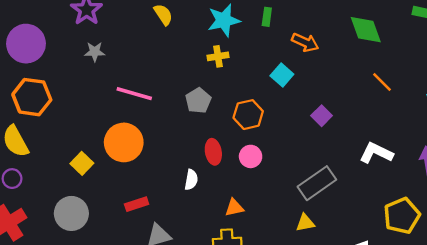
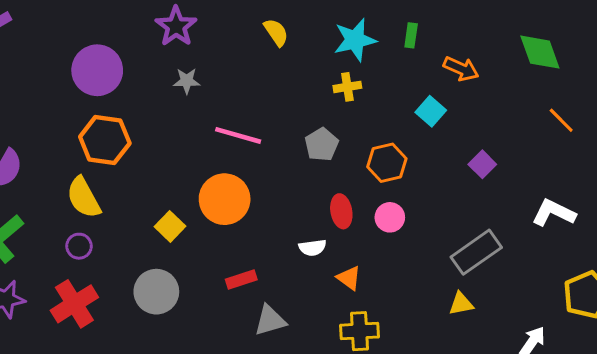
white semicircle: (191, 180) -> (313, 248), turned 72
orange triangle: (234, 208) -> (349, 278), moved, turned 48

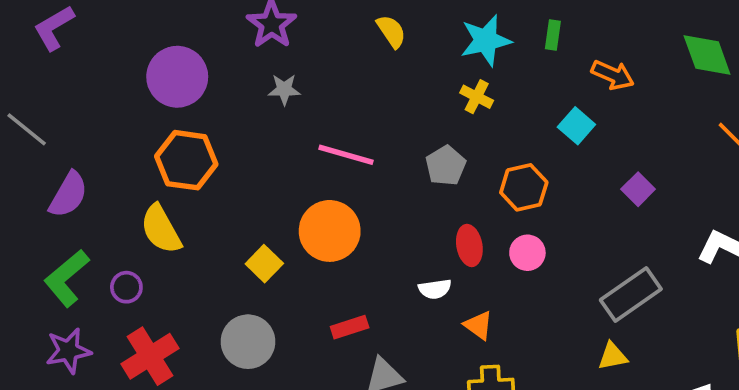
yellow cross: (347, 87) -> (477, 97), turned 36
purple circle: (79, 246) -> (126, 287), moved

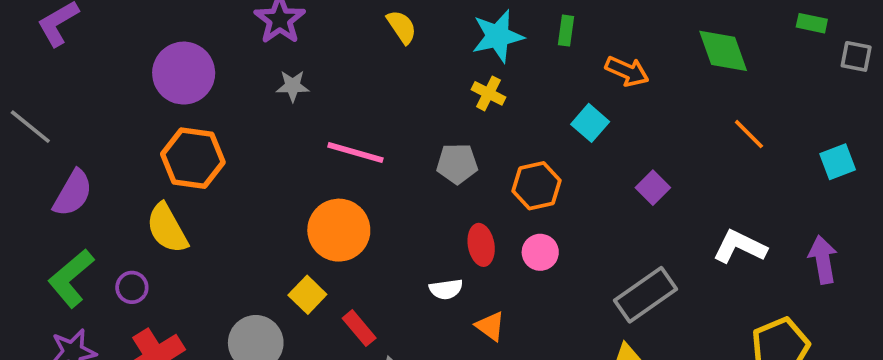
gray pentagon: (446, 166) -> (457, 164), turned 30
yellow square: (264, 264) -> (307, 295), moved
red rectangle: (350, 327) -> (359, 328), turned 68

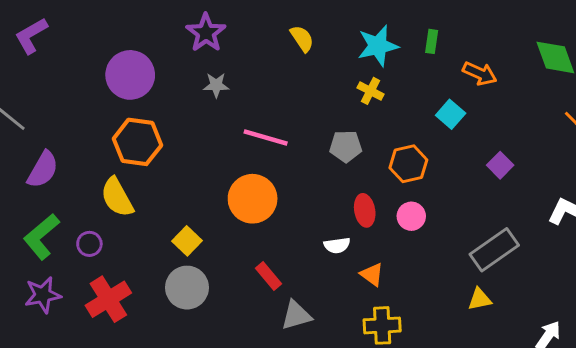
yellow square: (307, 295) -> (187, 241), moved

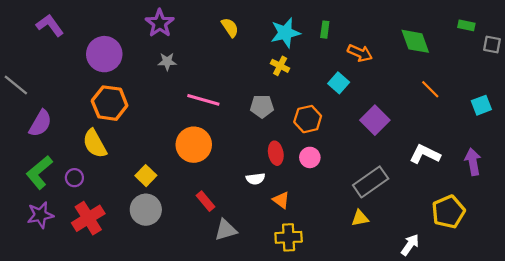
purple L-shape: (31, 36) -> (50, 25), moved, turned 84
purple square: (500, 165) -> (375, 120), size x1.5

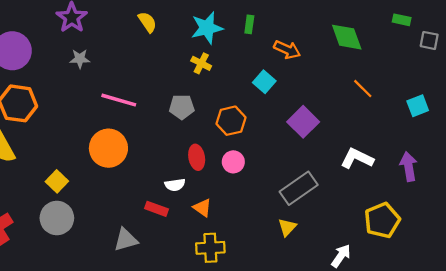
red rectangle: (205, 201) -> (157, 209), moved, turned -30
yellow triangle: (360, 218) -> (287, 227), turned -36
gray triangle: (226, 230) -> (126, 240), moved

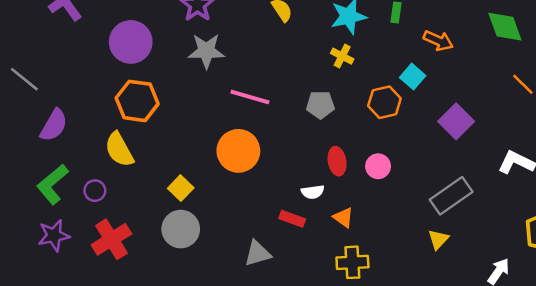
gray star: (80, 59) -> (206, 51), size x1.6
orange hexagon: (231, 121) -> (384, 102), moved

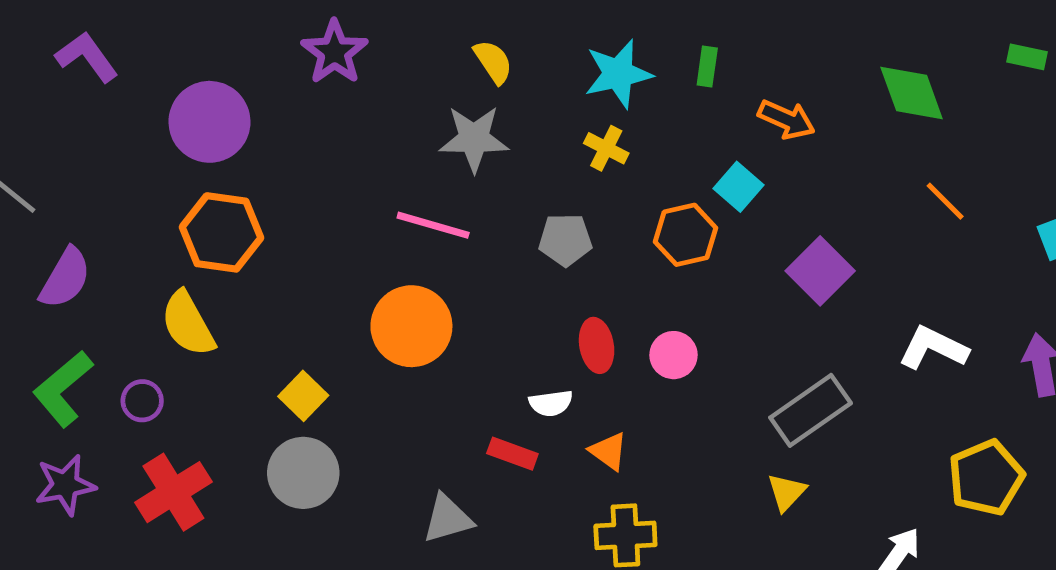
gray star: (206, 51) -> (474, 139), moved

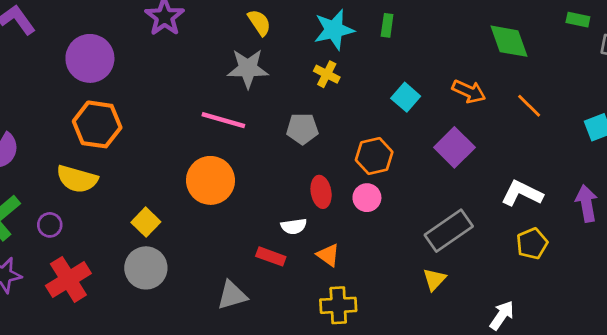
orange arrow: (787, 119) -> (469, 91), moved
orange hexagon: (686, 235) -> (374, 156), moved
yellow semicircle: (188, 324) -> (77, 179), turned -45
yellow pentagon: (986, 478) -> (532, 244), moved, size x0.7

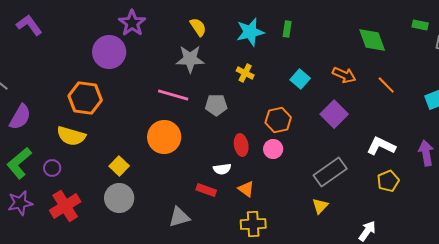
purple circle: (90, 58) -> (109, 52), moved
yellow cross: (327, 74) -> (245, 73), moved
gray pentagon: (302, 129) -> (216, 105), moved

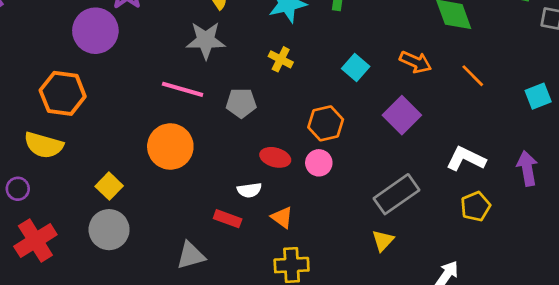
red ellipse: (241, 145) -> (275, 157), turned -65

